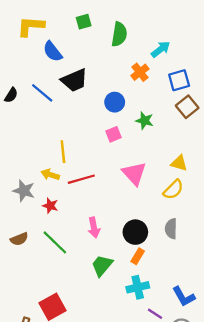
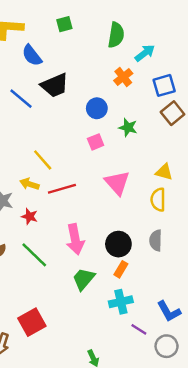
green semicircle: (119, 34) -> (116, 35), moved
yellow line: (63, 152) -> (43, 160), turned -35
yellow semicircle: (173, 190) -> (158, 200), turned 135
pink arrow: (94, 228) -> (75, 239), size x1.4

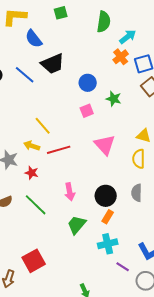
orange cross: (123, 77) -> (121, 57), moved
pink arrow: (75, 239) -> (70, 192), size x0.7

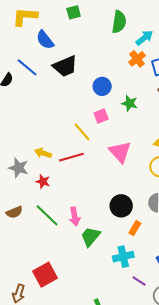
blue line: (25, 75) -> (27, 67), moved
yellow line: (43, 126) -> (82, 132), moved
pink arrow: (70, 192) -> (75, 216), moved
orange rectangle: (108, 217) -> (135, 228), moved

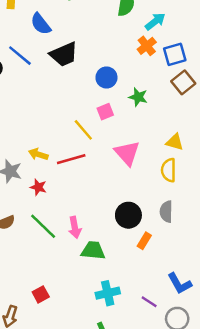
green trapezoid: (90, 237) -> (93, 251), turned 55
cyan cross: (123, 257) -> (108, 293), moved
red square: (45, 275) -> (41, 294), size x0.6

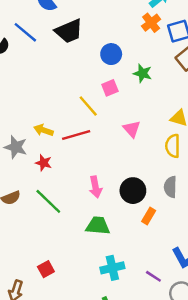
pink triangle: (127, 153) -> (132, 129), size x0.7
pink arrow: (75, 227) -> (95, 187), moved

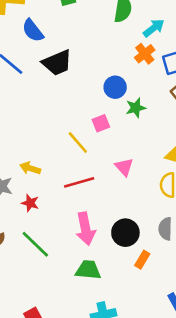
blue circle: (111, 54) -> (115, 87), moved
green star: (143, 73) -> (136, 108), turned -30
red line: (76, 135) -> (79, 182), moved
pink arrow: (95, 187) -> (86, 229), size x1.4

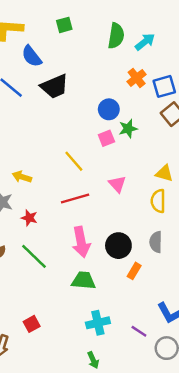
cyan arrow: (154, 28) -> (145, 42), moved
pink square: (101, 123) -> (106, 138), moved
yellow arrow: (30, 168) -> (22, 177), moved

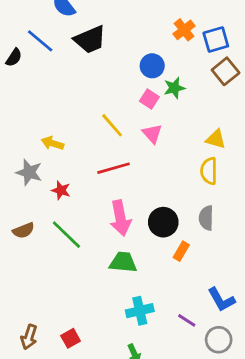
pink square: (106, 138) -> (149, 99), turned -35
pink triangle: (117, 184) -> (152, 134), moved
red square: (32, 324) -> (71, 338), moved

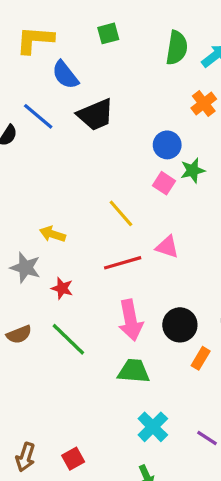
pink triangle: (152, 134) -> (167, 247), moved, turned -30
cyan cross: (140, 311) -> (153, 427), turned -32

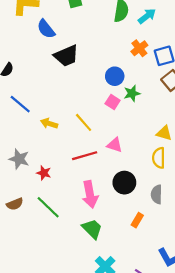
blue line: (38, 116) -> (20, 104), moved
yellow arrow: (52, 234) -> (49, 123), moved
black circle: (180, 325) -> (124, 183), moved
green trapezoid: (134, 371) -> (92, 229), turned 40

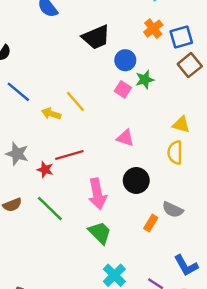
black trapezoid: (66, 56) -> (96, 37), moved
yellow line: (84, 122) -> (75, 102), moved
red line: (85, 156) -> (69, 155), moved
gray semicircle: (157, 194) -> (173, 210), moved, turned -66

